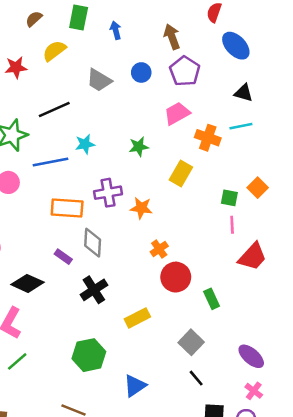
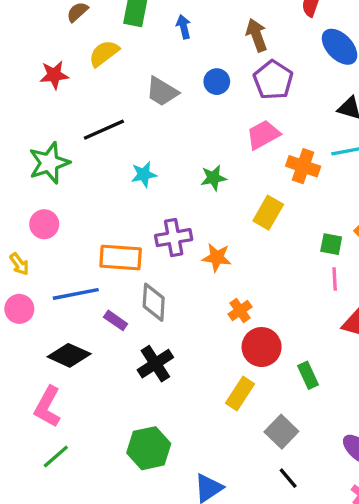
blue line: (50, 162) -> (76, 294), moved
yellow rectangle: (137, 318) -> (240, 393), moved, turned -30

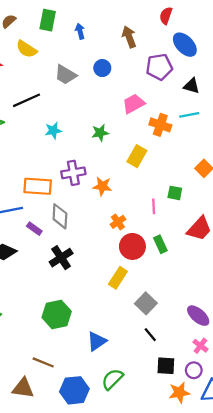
yellow semicircle: (104, 53) -> (26, 49), turned -110
purple pentagon: (273, 80) -> (159, 67), moved, turned 30
green square: (331, 244) -> (175, 193), moved
pink line: (335, 279) -> (154, 206), moved
green rectangle: (308, 375) -> (160, 244), moved

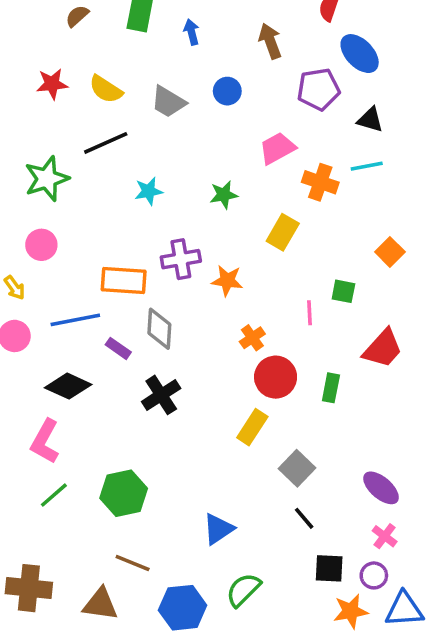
yellow semicircle: (26, 49) -> (106, 89), moved
green rectangle: (160, 244) -> (331, 388), moved, turned 36
green hexagon: (57, 314) -> (124, 493), moved

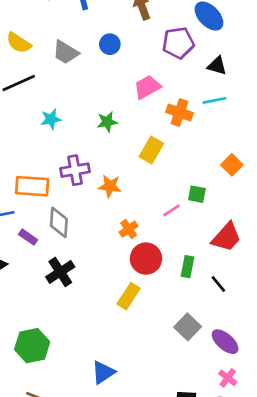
pink line: (310, 313) -> (171, 210), turned 60
gray square: (297, 468) -> (188, 327), moved
black line: (304, 518) -> (218, 284), moved

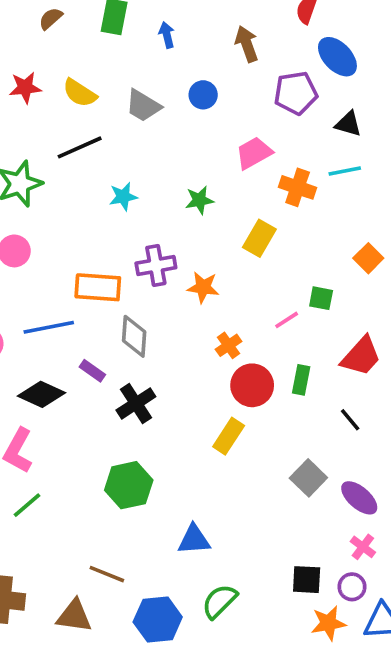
purple rectangle: (28, 237) -> (92, 371), moved
green rectangle: (188, 267) -> (301, 380), moved
green hexagon: (32, 346) -> (129, 485), moved
blue triangle: (103, 372) -> (194, 540), turned 30

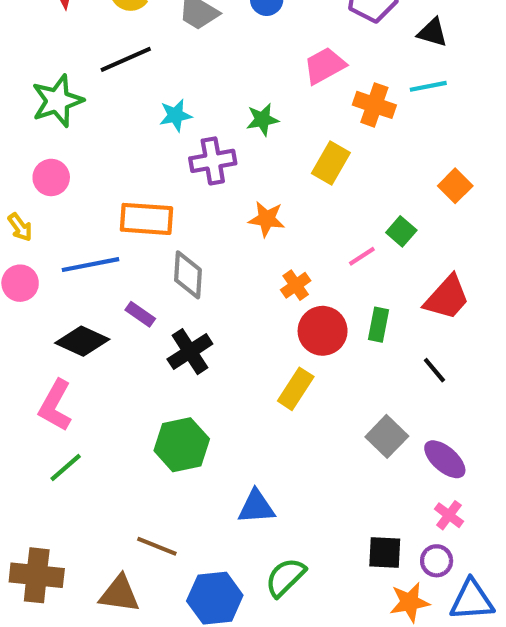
purple cross: (156, 265) -> (213, 161), moved
green square: (321, 298) -> (401, 231), turned 30

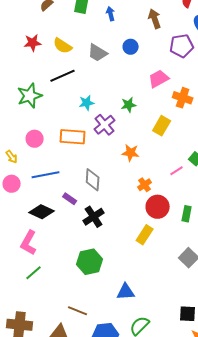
purple cross: (213, 161) -> (105, 125), turned -30
pink circle: (51, 177) -> (35, 139), moved
orange rectangle: (146, 219) -> (73, 137), moved
green rectangle: (379, 325) -> (187, 214), moved

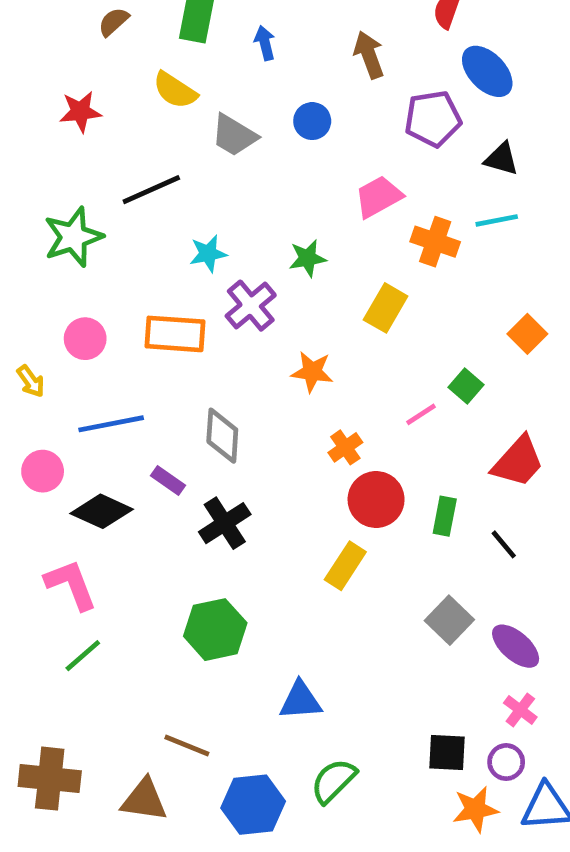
yellow semicircle: (63, 46) -> (175, 90), moved
pink circle: (12, 184) -> (43, 471), moved
pink L-shape: (29, 243) -> (71, 585), turned 130

